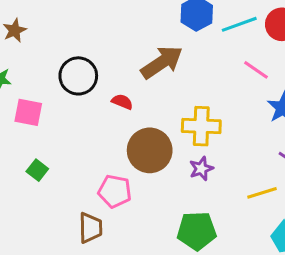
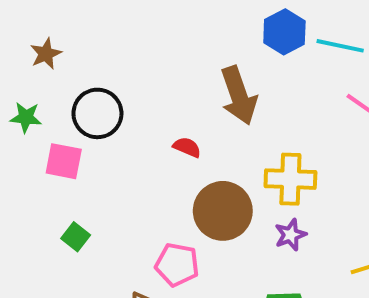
cyan line: (239, 24) -> (340, 46), turned 32
brown arrow: (162, 62) -> (239, 96), turned 105
black circle: (78, 76) -> (97, 113), moved

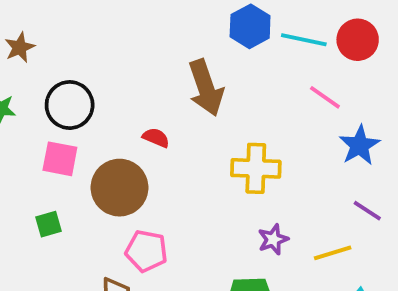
pink square: (64, 161) -> (60, 159), moved
brown circle: (223, 211) -> (119, 188), moved
purple star: (290, 235) -> (273, 239), moved
green square: (76, 237) -> (48, 224), turned 36

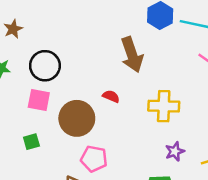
red semicircle: (156, 138) -> (111, 96), moved

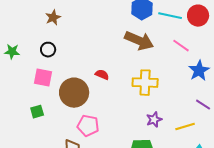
brown star: (13, 29) -> (53, 18), moved
brown arrow: (132, 55) -> (139, 41), moved, turned -48
black circle: (45, 66) -> (48, 50), size x0.6

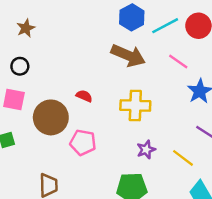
cyan line: (170, 16) -> (165, 26), turned -40
pink pentagon: (88, 126) -> (83, 142), moved
yellow line: (185, 127) -> (183, 158), turned 54

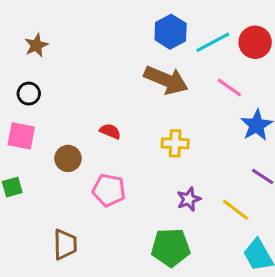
yellow cross: (135, 106) -> (175, 143), size x0.7
brown circle: (51, 117) -> (68, 158), size x0.6

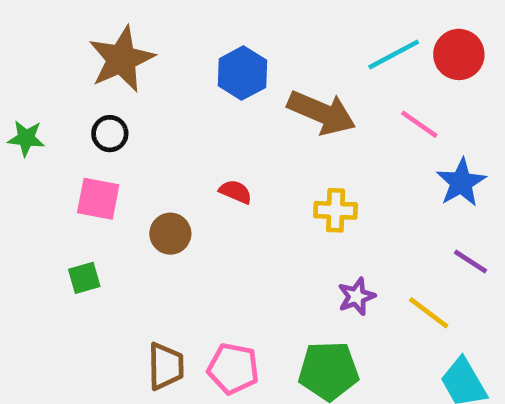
blue hexagon: (171, 32) -> (242, 73), moved
brown star: (36, 45) -> (121, 59), size x1.8
pink pentagon: (109, 190) -> (233, 369), moved

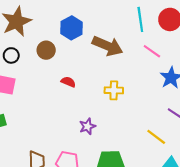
cyan line: (394, 54) -> (140, 19), turned -70
brown circle: (170, 234) -> (46, 50), moved
purple star: (356, 296) -> (87, 126), moved

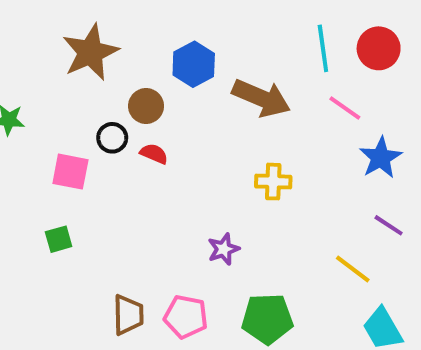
black circle: (11, 55) -> (112, 138), moved
red semicircle: (68, 82) -> (154, 154), moved

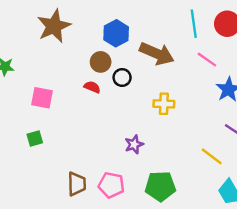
brown circle: (146, 106) -> (101, 62), moved
black circle: (112, 138) -> (122, 77), moved

